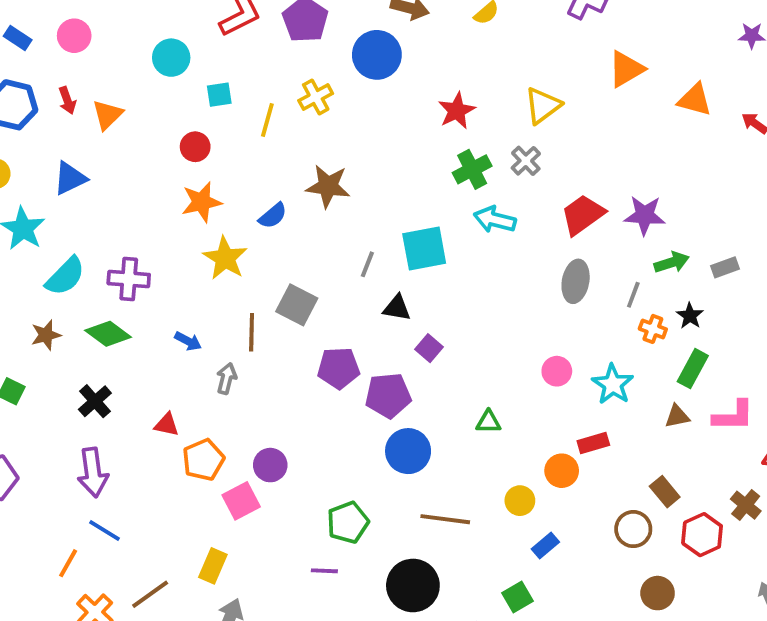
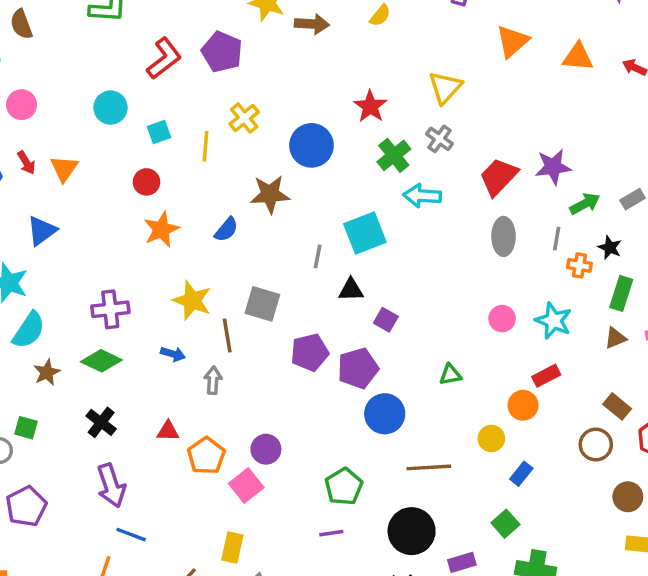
blue circle: (377, 55) -> (311, 145), moved
yellow star: (225, 258) -> (192, 301), moved
cyan semicircle: (65, 276) -> (29, 330), moved

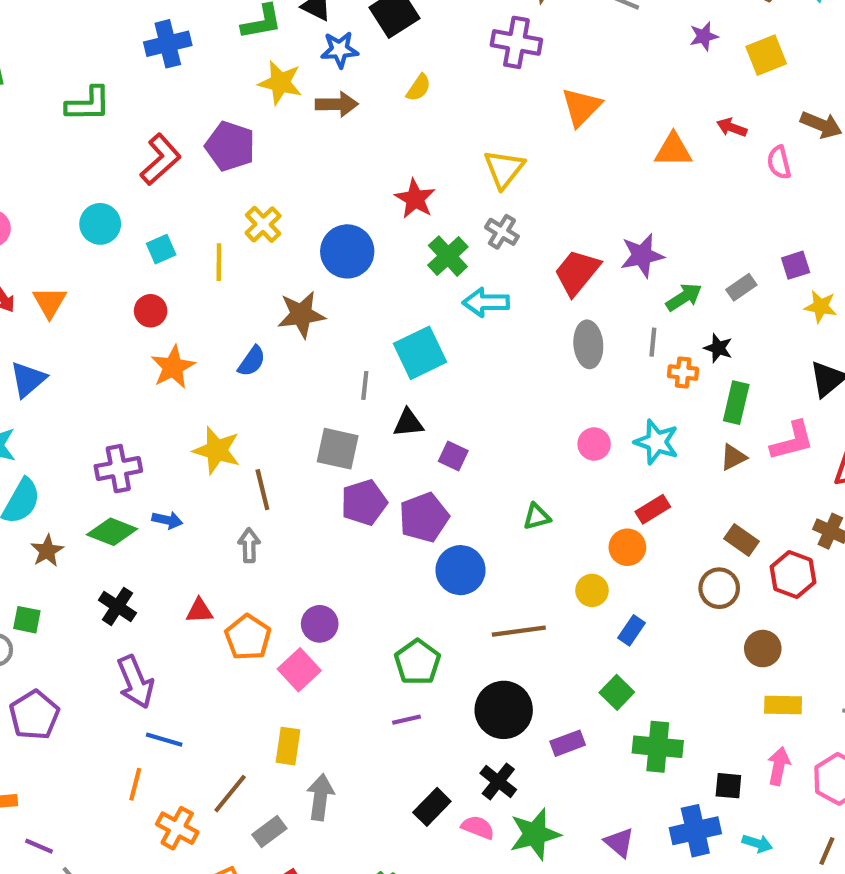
orange triangle: (578, 57) -> (673, 150), moved
gray square: (262, 304) -> (338, 449), moved
blue arrow: (173, 354) -> (167, 520), moved

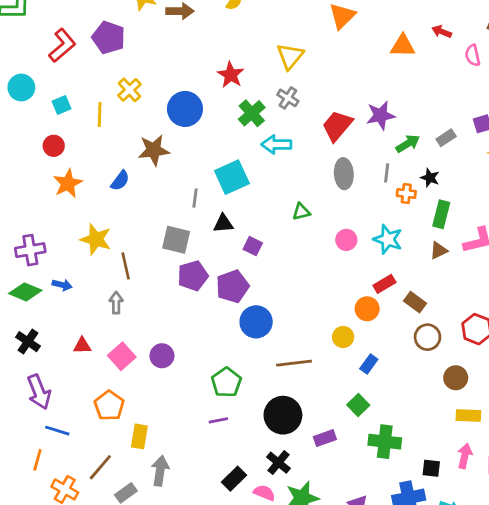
green triangle: (537, 517) -> (301, 212), moved
brown rectangle: (742, 540) -> (415, 302), moved
orange pentagon: (248, 637) -> (109, 406), moved
pink square: (299, 670) -> (122, 356), moved

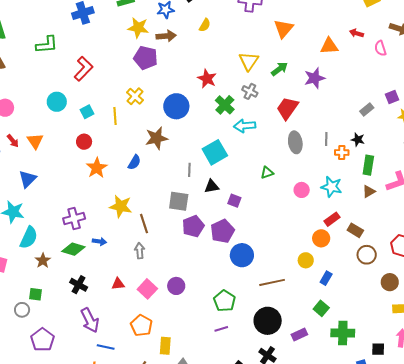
purple pentagon: (109, 38) -> (146, 58), moved
purple star: (381, 115) -> (315, 78), moved
green arrow: (408, 144) -> (279, 69), moved

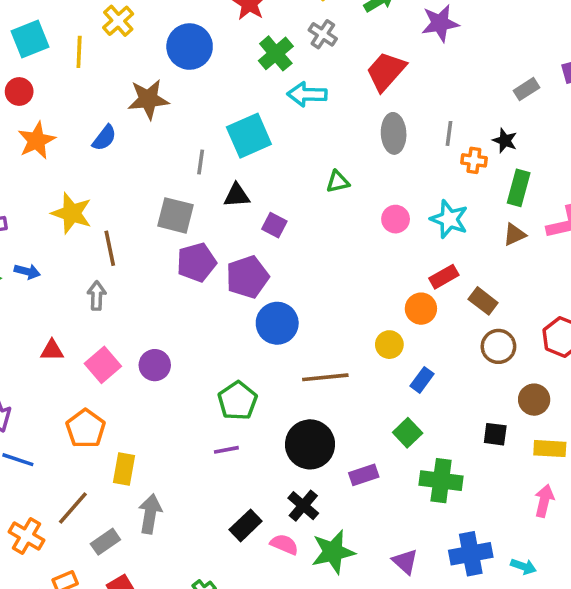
cyan square: (87, 112) -> (30, 39), size x1.5
black square: (378, 349) -> (495, 434), moved

